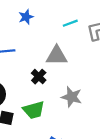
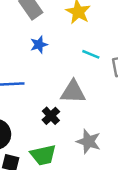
cyan line: (70, 23) -> (91, 54), turned 40

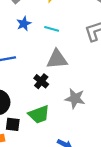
cyan line: (91, 54) -> (52, 29), moved

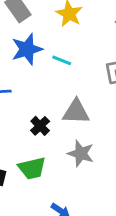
blue star: (24, 24) -> (27, 49), size x1.6
gray triangle: (57, 59) -> (76, 112), moved

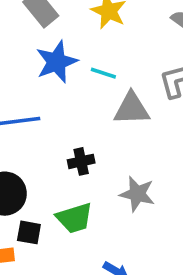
gray triangle: (76, 112) -> (132, 109), moved
black cross: (40, 126) -> (81, 161), turned 36

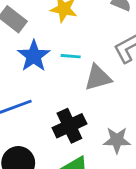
black cross: (81, 161) -> (69, 126), size x1.6

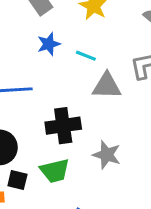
blue star: (34, 56) -> (49, 44), size x0.7

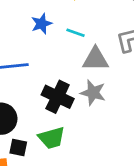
black cross: (63, 126) -> (58, 97), turned 36
gray star: (107, 155) -> (93, 93), moved

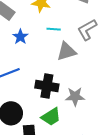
cyan line: (76, 33) -> (54, 29), moved
gray star: (93, 93) -> (75, 97), moved

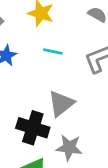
gray triangle: (66, 51) -> (61, 104), moved, turned -30

